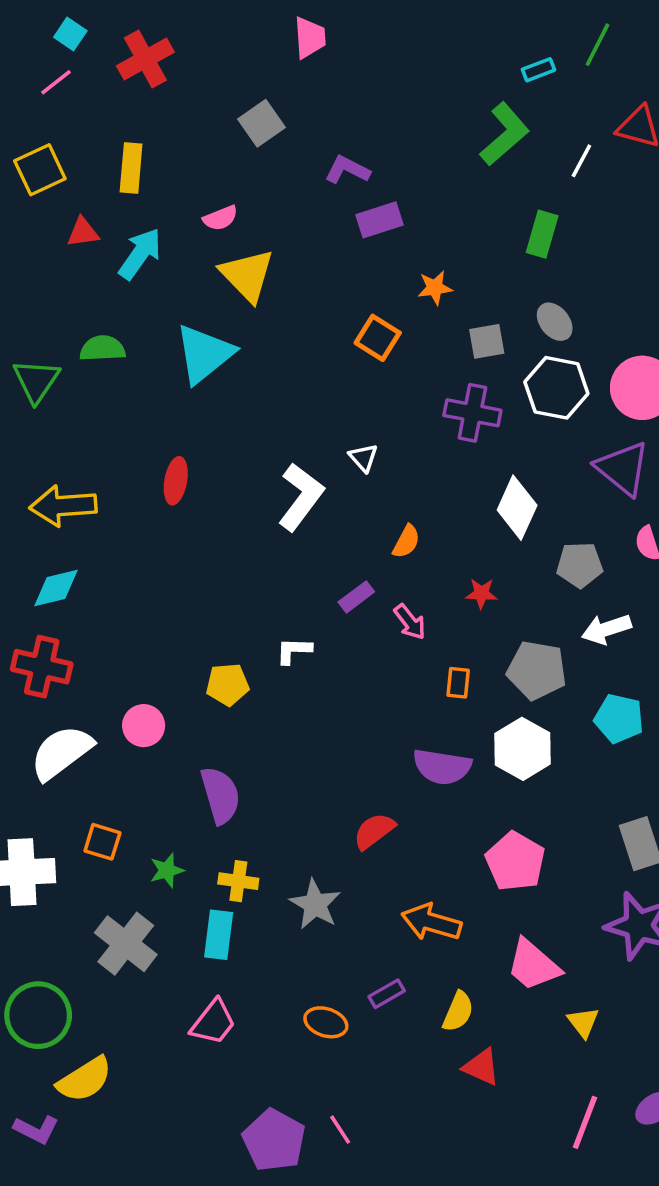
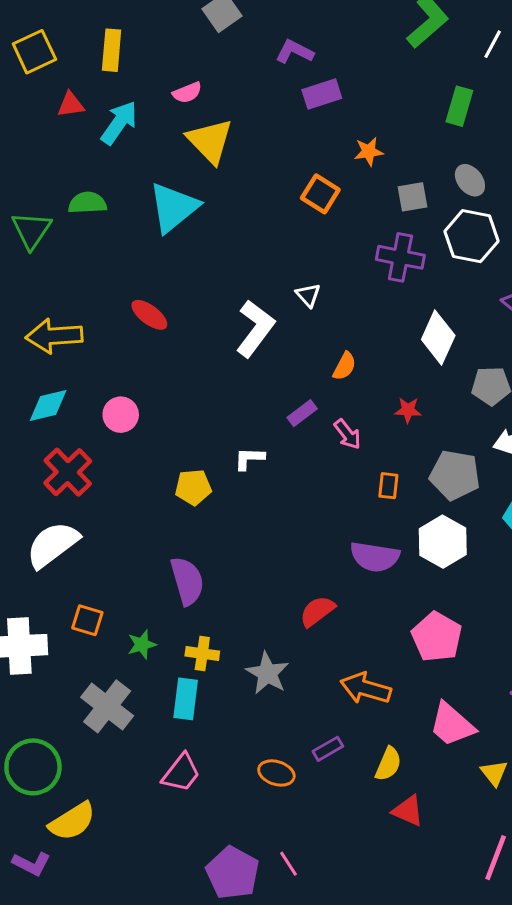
red ellipse: (176, 481) -> (149, 315), turned -63
red cross: (42, 667) -> (68, 472), moved, turned 33
pink circle: (144, 726) -> (121, 415), moved

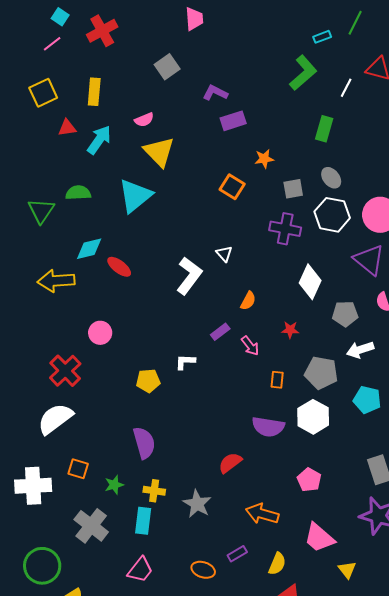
cyan diamond: (48, 406) -> (89, 249), moved
pink pentagon: (437, 637) -> (309, 480), size x0.7

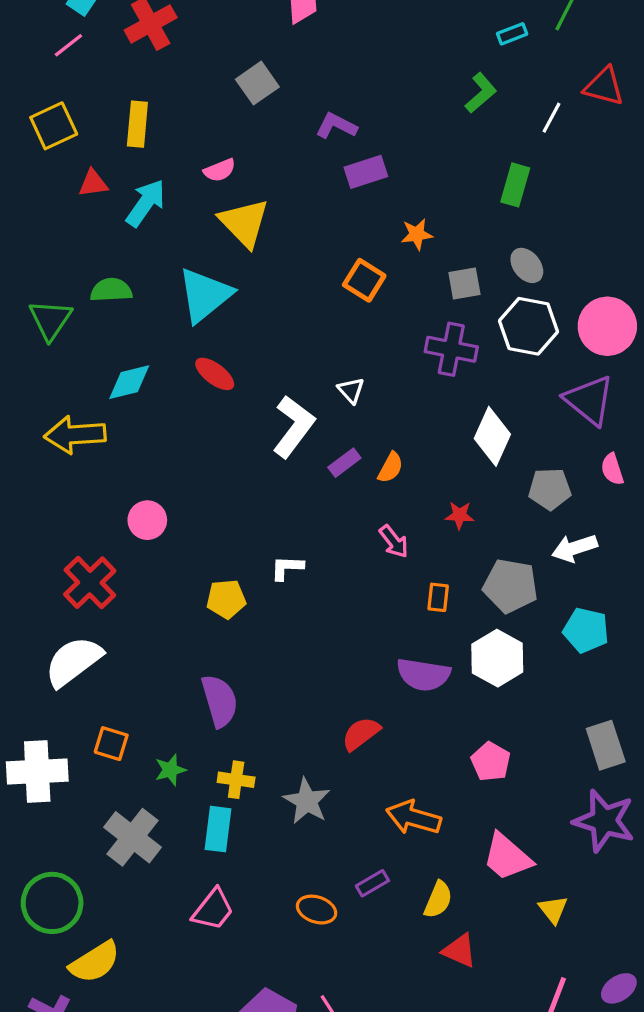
green L-shape: (303, 73) -> (481, 93), size x0.7
red ellipse: (119, 267) -> (215, 374), moved
purple rectangle: (220, 332) -> (344, 463), moved

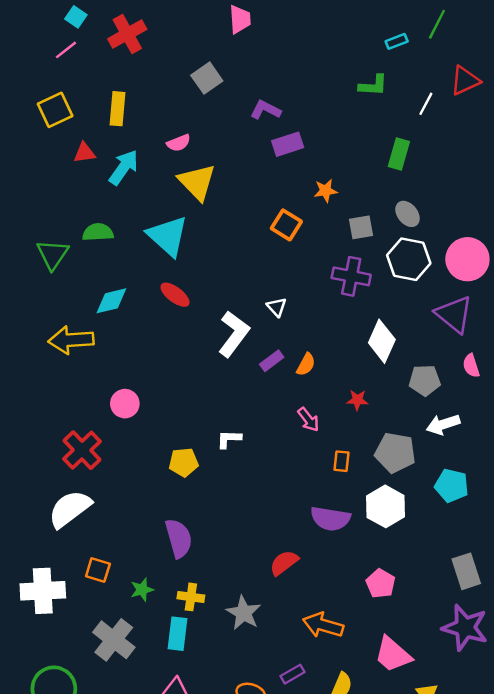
red triangle: (604, 86) -> (465, 81), turned -40
green L-shape: (481, 93) -> (373, 85), turned 44
cyan triangle: (205, 295) -> (168, 236), turned -39

